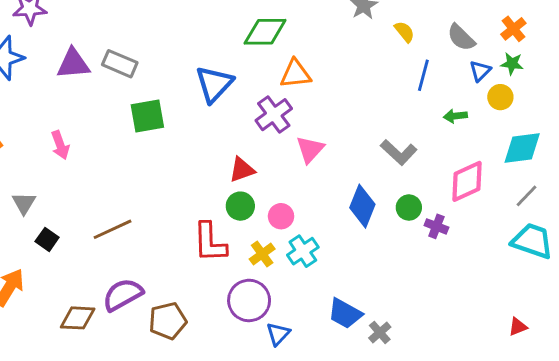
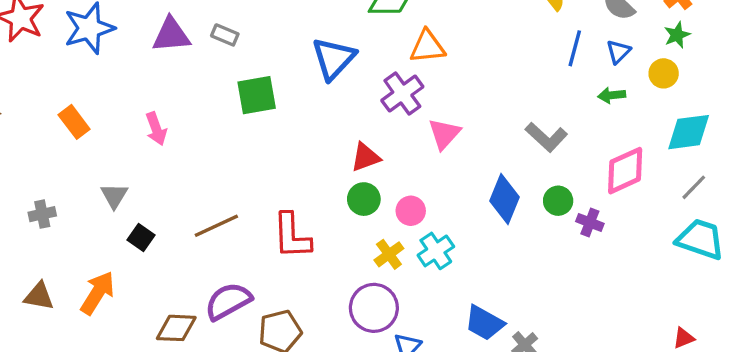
gray rectangle: (120, 64) -> (225, 35), size x0.7
green star: (512, 64) -> (677, 35), turned -30
blue triangle: (480, 71) -> (618, 52), moved
red L-shape: (210, 242) -> (292, 236), moved

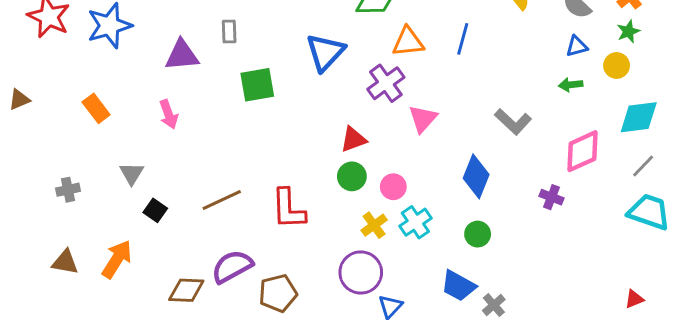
purple triangle: (171, 35) -> (182, 55), moved
gray rectangle: (225, 35) -> (229, 31), turned 65
blue line: (575, 48) -> (463, 39), moved
blue triangle: (618, 52) -> (577, 46), turned 30
green circle: (558, 201) -> (478, 234), moved

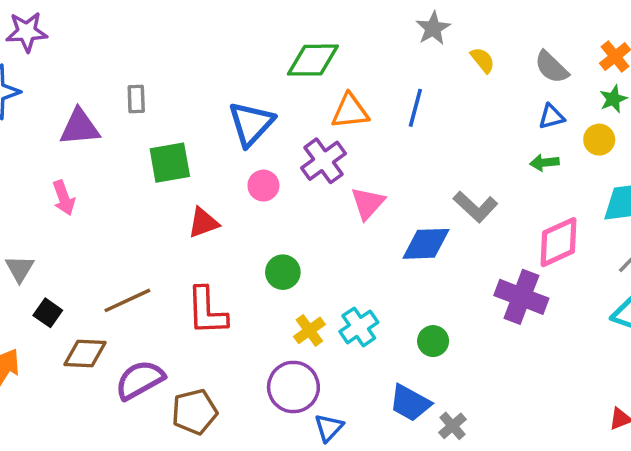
red triangle: (353, 139) -> (203, 223), moved
blue diamond: (476, 176) -> (426, 244), moved, turned 66
pink circle: (393, 187) -> (263, 186), moved
purple cross: (551, 197) -> (521, 297), size x1.8
brown diamond: (186, 290) -> (85, 353), moved

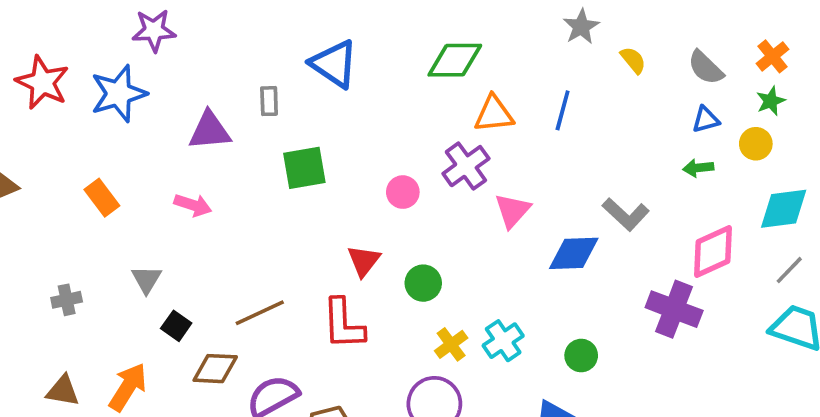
blue triangle: (251, 124) -> (334, 64), moved, turned -39
pink arrow: (64, 198) -> (193, 205), turned -52
red triangle: (203, 223) -> (364, 261), moved, turned -32

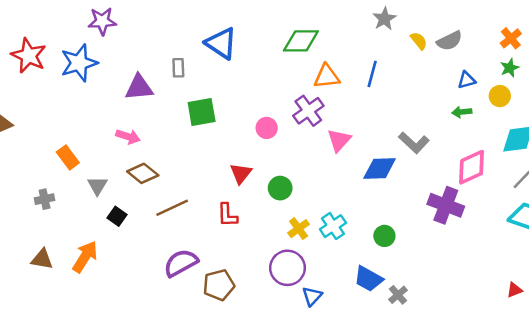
gray semicircle: (706, 68) -> (449, 41), moved, turned -70
orange rectangle: (102, 198) -> (68, 157), moved
red L-shape: (343, 324) -> (227, 215), size x0.7
brown diamond: (215, 369) -> (143, 173), moved, turned 36

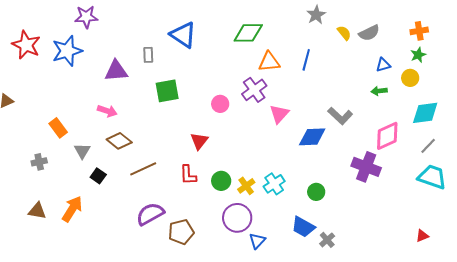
orange cross: (511, 38) -> (419, 31), turned 30
green circle: (280, 188) -> (221, 181), moved

